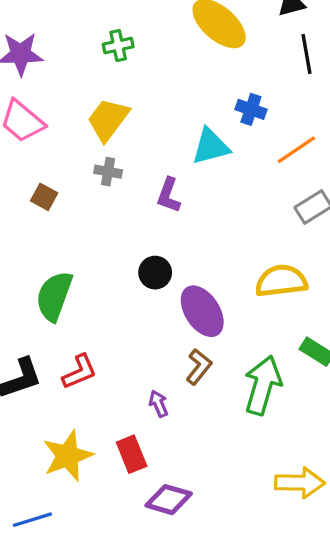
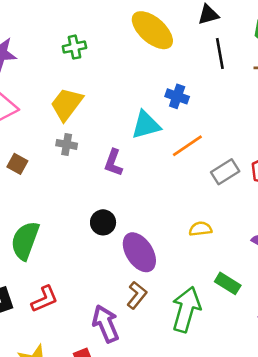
orange line: (296, 150) -> (187, 146), moved
yellow semicircle: (281, 281) -> (200, 229), size x0.6
purple arrow: (158, 404) -> (106, 324), size x1.8

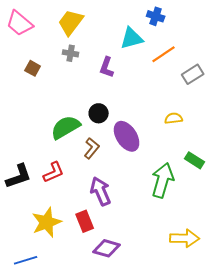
green semicircle: (25, 241) -> (66, 127), moved, turned 40
brown L-shape: (137, 295) -> (92, 148), moved

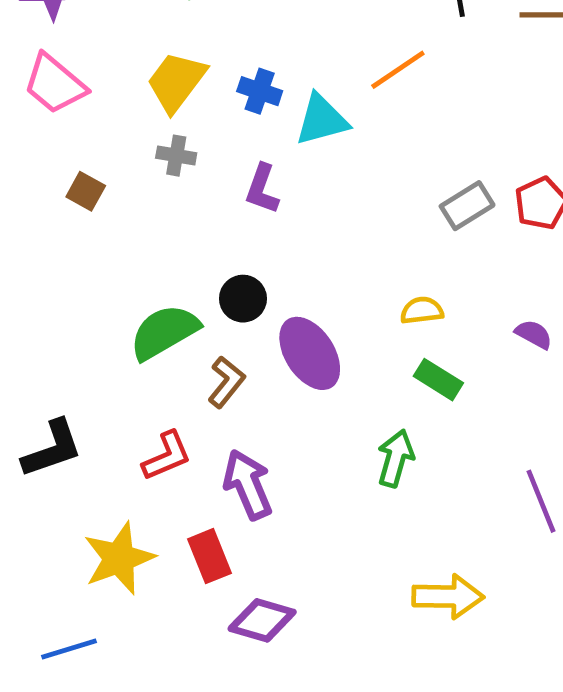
blue cross: (156, 16) -> (260, 91), moved
orange line: (164, 54) -> (398, 70), moved
green rectangle: (195, 160) -> (438, 380), moved
red L-shape: (54, 172) -> (167, 456), moved
green arrow: (163, 180) -> (396, 458), size x0.7

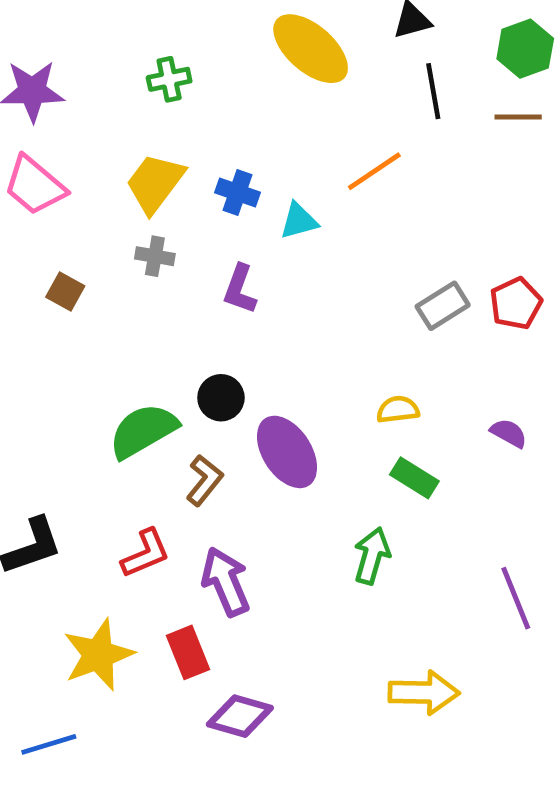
cyan triangle: (322, 120) -> (299, 221), size x0.7

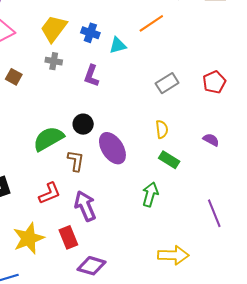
gray rectangle: (443, 306) -> (167, 83), moved
yellow semicircle: (398, 410) -> (162, 129), turned 90
brown L-shape: (204, 480) -> (76, 161), turned -30

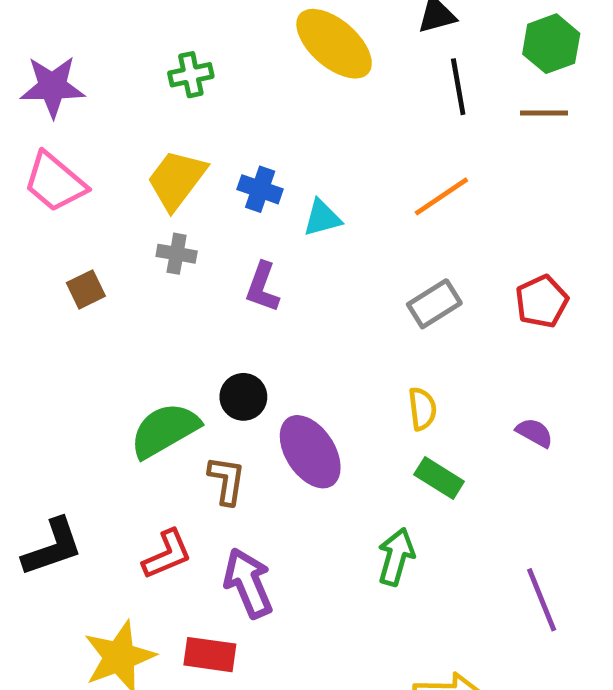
orange line: (151, 23) -> (441, 196), moved
brown square: (14, 77) -> (86, 289), turned 35
red rectangle: (68, 237) -> (210, 655), turned -60

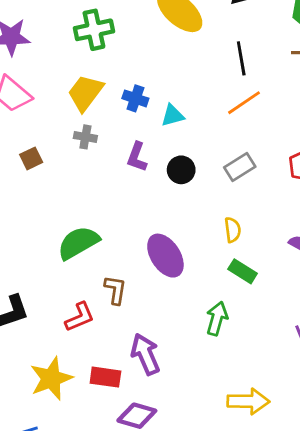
green cross: (191, 75) -> (94, 30), size x1.5
black line: (458, 87) -> (241, 58), moved
black circle: (243, 397) -> (181, 170), moved
brown L-shape: (227, 480) -> (115, 290), moved
purple arrow: (248, 583) -> (145, 354), moved

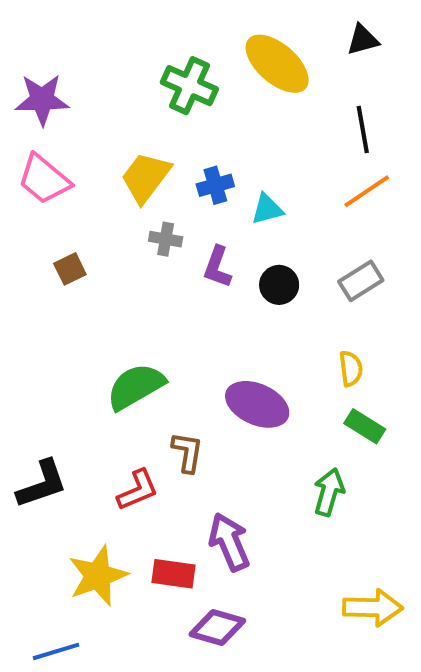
green cross: (94, 30) -> (189, 86), moved, turned 36
blue cross: (135, 98) -> (215, 185), turned -35
gray cross: (85, 137) -> (166, 239), moved
purple ellipse: (165, 256) -> (257, 404), turned -33

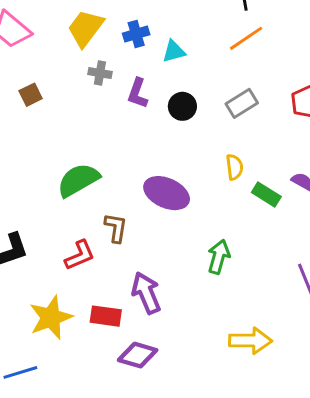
green rectangle: (365, 426) -> (266, 195), moved

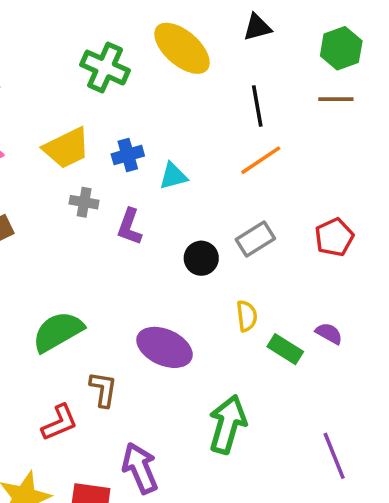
yellow trapezoid: (86, 28) -> (67, 148), turned -153
black circle: (182, 106) -> (201, 258), moved
green arrow: (219, 257) -> (227, 424), size x1.4

